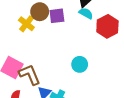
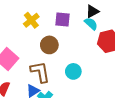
brown circle: (40, 12) -> (49, 45), moved
brown L-shape: (30, 75) -> (40, 72), moved

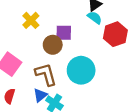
purple square: (62, 20) -> (64, 33), moved
cyan circle: (73, 71) -> (81, 70), size x1.6

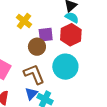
yellow cross: (31, 20) -> (24, 21), moved
red hexagon: (115, 34) -> (71, 35), moved

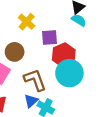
red hexagon: (71, 35) -> (64, 55), moved
brown circle: (37, 47) -> (15, 52), moved

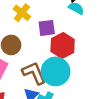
cyan circle: (69, 73) -> (56, 71), moved

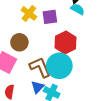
purple square: (47, 28) -> (50, 17), moved

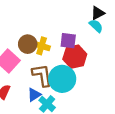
yellow cross: (29, 13) -> (42, 46), moved, turned -35
purple square: (50, 17) -> (68, 41), moved

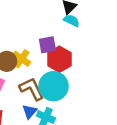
yellow cross: (42, 46) -> (22, 59), turned 35

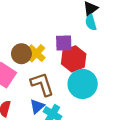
cyan semicircle: (72, 21) -> (91, 22), turned -140
cyan circle: (54, 86) -> (83, 84), moved

